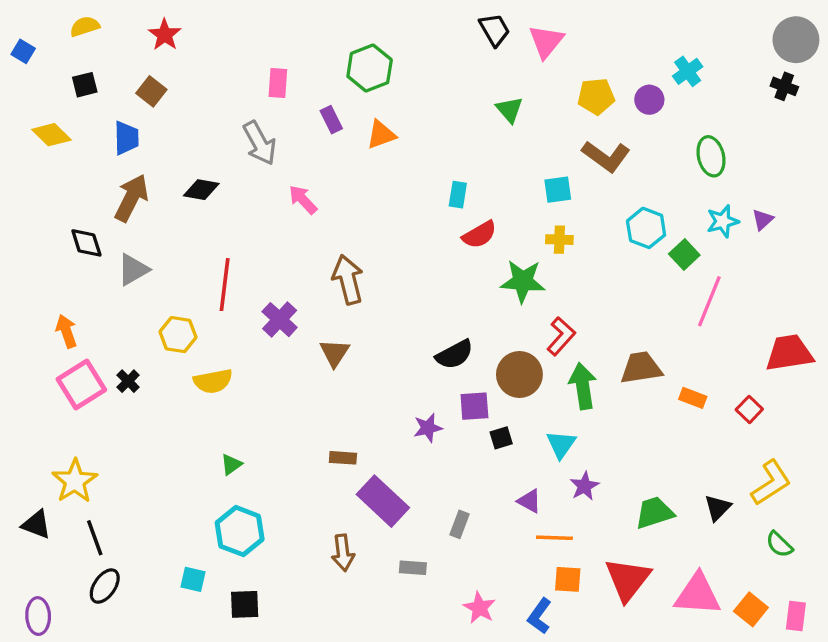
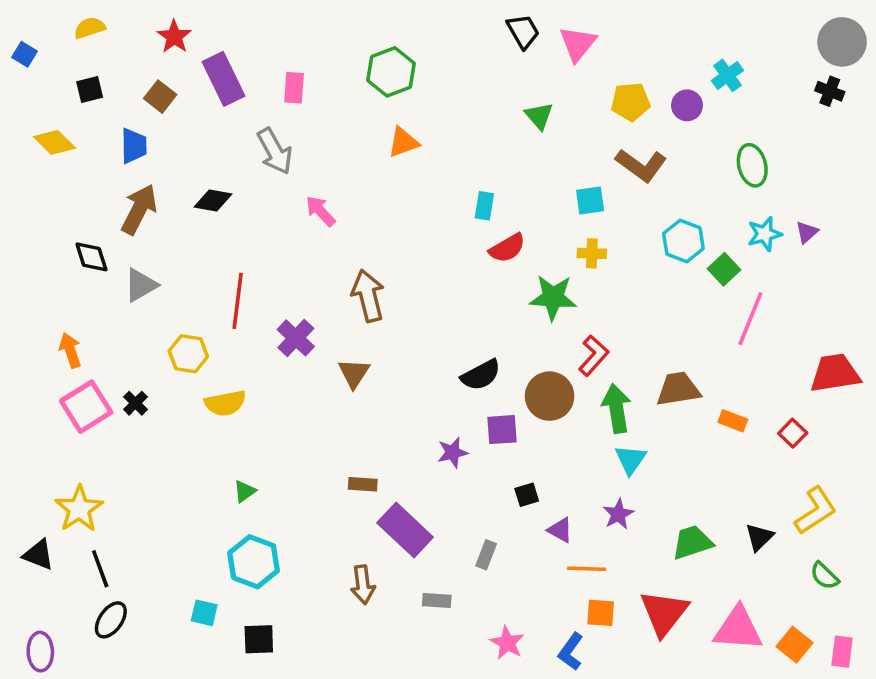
purple rectangle: (331, 120) -> (224, 79), moved, size x1.8
black square: (501, 438) -> (527, 495), moved
cyan triangle: (561, 444) -> (631, 460), moved

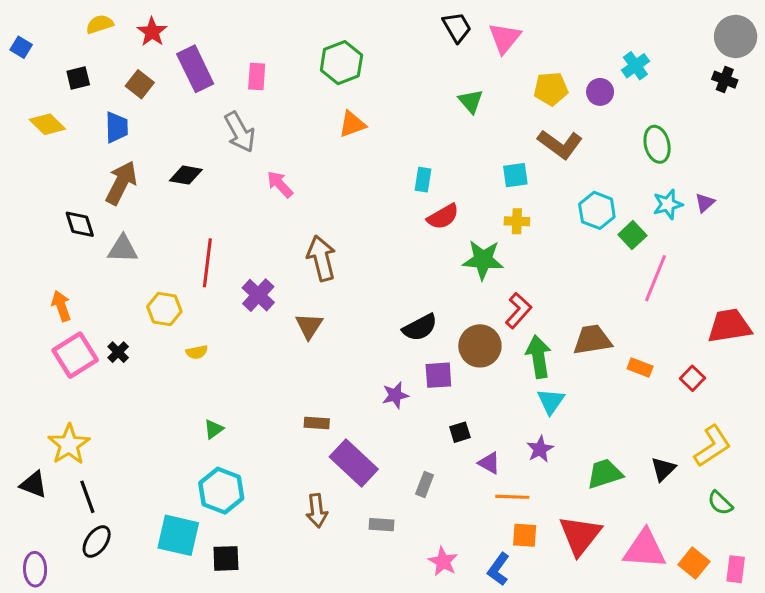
yellow semicircle: (90, 28) -> (100, 24), moved
gray triangle: (141, 285) -> (123, 249), turned 32
yellow semicircle: (225, 403) -> (197, 352), size x0.6
cyan square: (204, 613) -> (178, 535), size x1.8

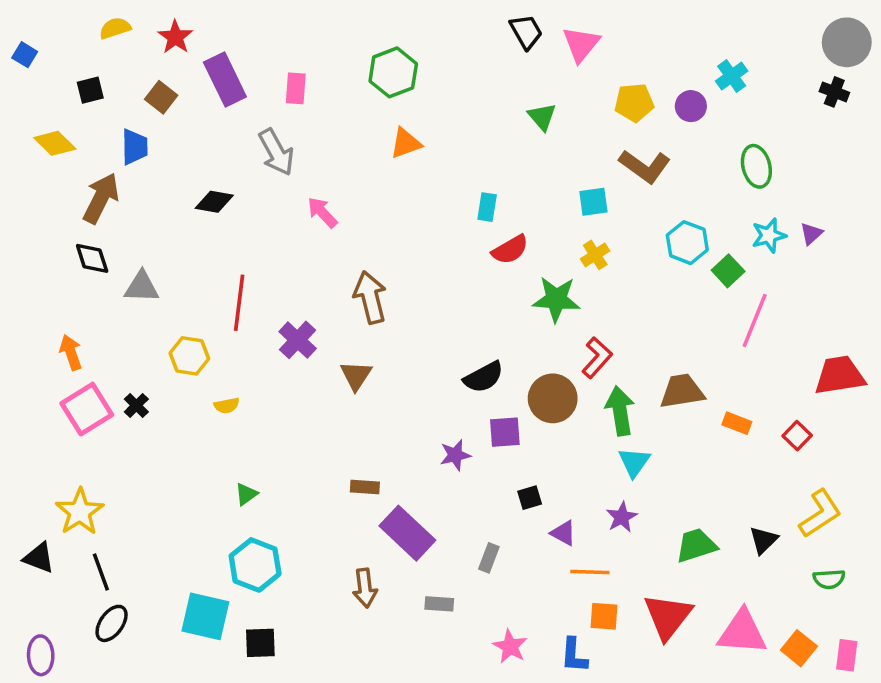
brown arrow: (121, 183) -> (101, 198), moved
yellow cross: (517, 221) -> (595, 255), turned -35
green semicircle: (720, 503) -> (829, 579), turned -48
blue L-shape: (498, 569) -> (574, 655), turned -32

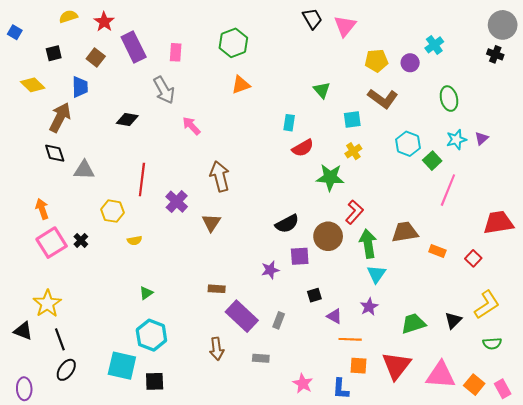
green triangle: (542, 117) -> (322, 90), moved
gray rectangle: (489, 558) -> (279, 320), moved
pink rectangle: (847, 655) -> (503, 389), turned -36

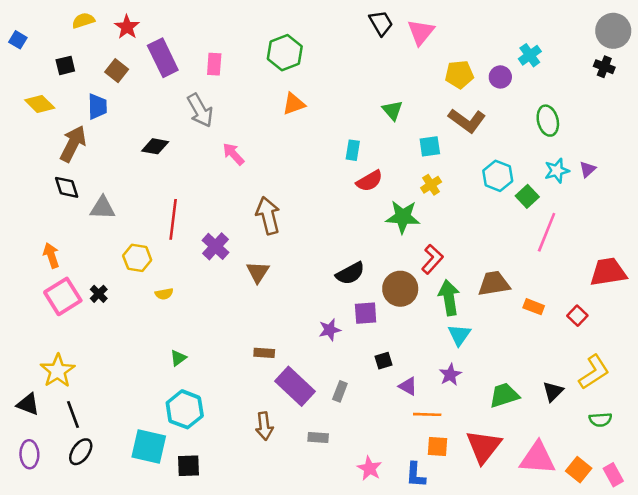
purple ellipse: (24, 389) -> (29, 454), moved

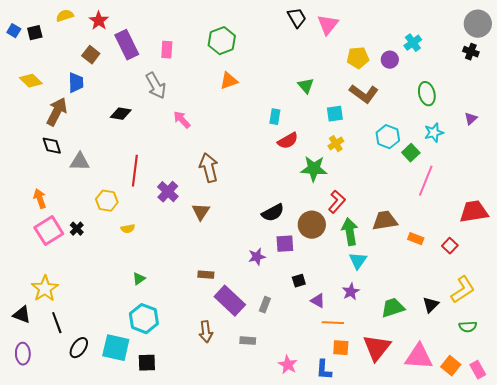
black square: (65, 65) -> (35, 33), moved
purple triangle: (588, 169) -> (471, 119), moved
black ellipse: (81, 452) -> (79, 348), moved

